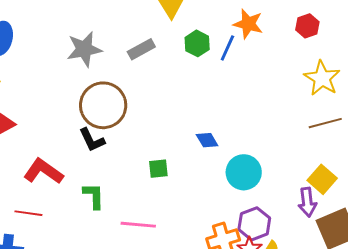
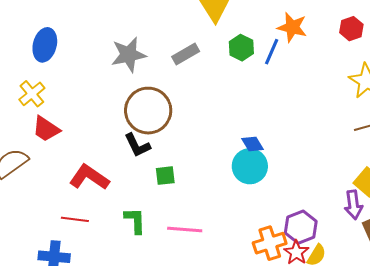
green square: (158, 169) -> (165, 176), moved
cyan circle: (244, 172) -> (250, 166), moved
green L-shape: (94, 196) -> (135, 221), moved

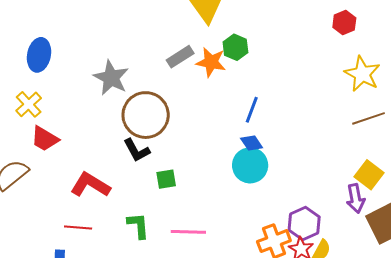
orange star: (292, 27) -> (211, 62), moved
blue line: (272, 52) -> (252, 110), moved
gray star: (129, 55) -> (111, 78), moved, turned -30

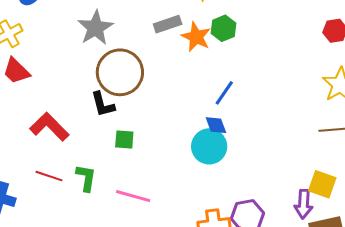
yellow square: (369, 175) -> (322, 184), turned -32
red line: (78, 228) -> (49, 176), moved

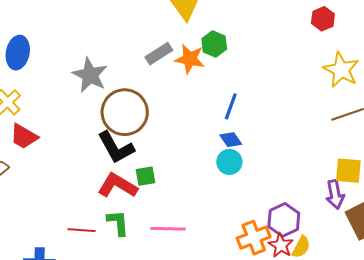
black L-shape: (103, 104) -> (116, 147), size x1.4
red L-shape: (49, 127) -> (117, 186), moved
cyan circle: (209, 146) -> (229, 162), size x0.7

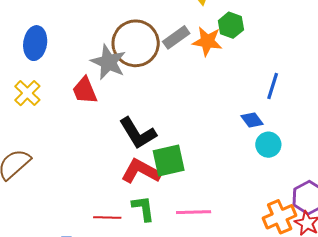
blue line: (231, 106) -> (273, 86), moved
brown circle: (125, 112) -> (136, 43), moved
red trapezoid: (24, 136) -> (85, 90), moved, turned 40
cyan circle: (229, 162) -> (268, 145), moved
green square: (146, 176) -> (169, 160), size x1.6

